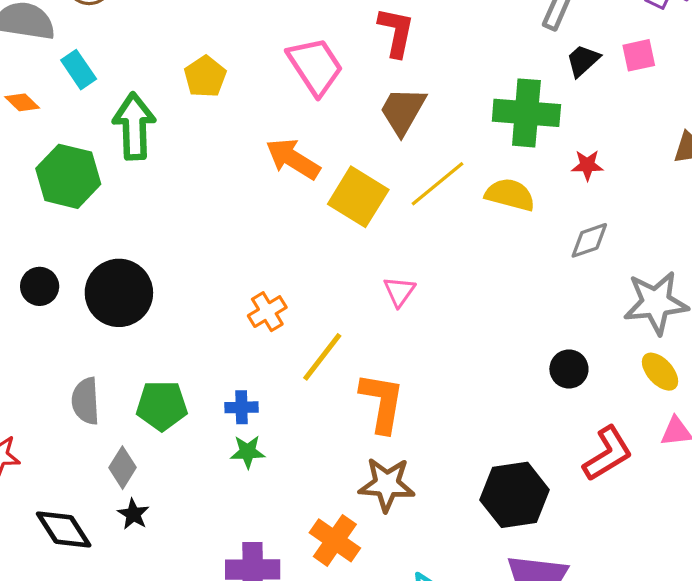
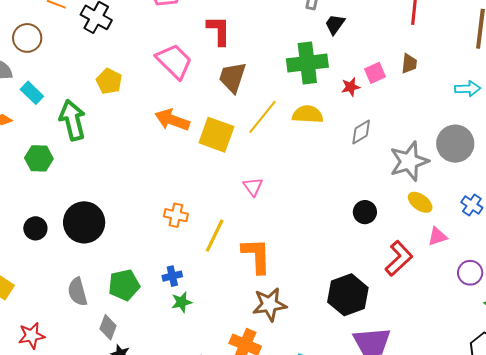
pink square: (639, 55) -> (375, 73), moved
green hexagon: (68, 176) -> (39, 158), size x0.7
orange cross: (267, 312) -> (176, 215), turned -35

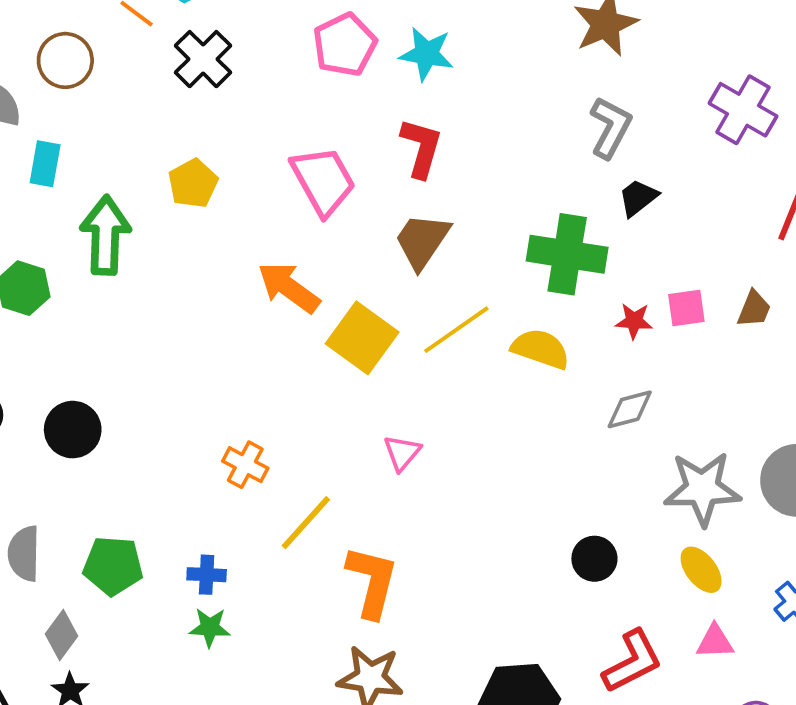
cyan rectangle: (32, 93) -> (45, 164), turned 40
black circle: (84, 222) -> (73, 430), size x0.7

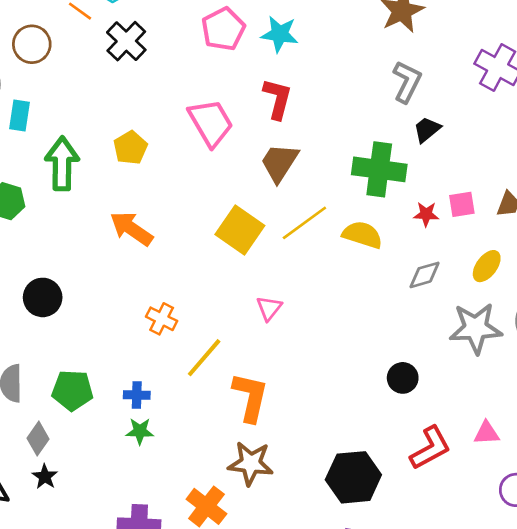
yellow pentagon: (193, 183) -> (130, 148), moved
orange arrow: (289, 288) -> (131, 229), moved
yellow ellipse: (701, 570) -> (487, 266), moved, turned 76

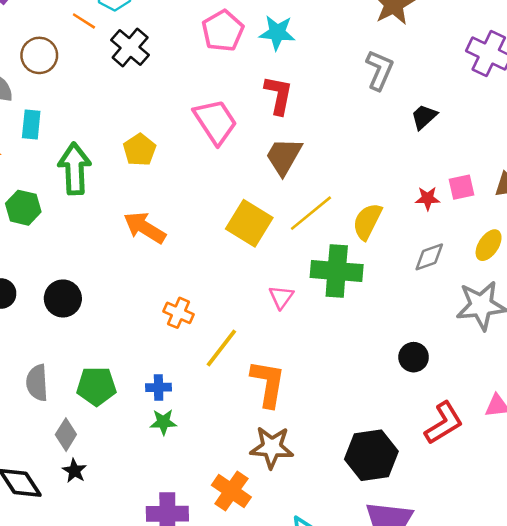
gray L-shape: (407, 82) -> (380, 70), moved
green cross: (379, 169) -> (337, 271), moved
yellow semicircle: (362, 235) -> (367, 221), turned -78

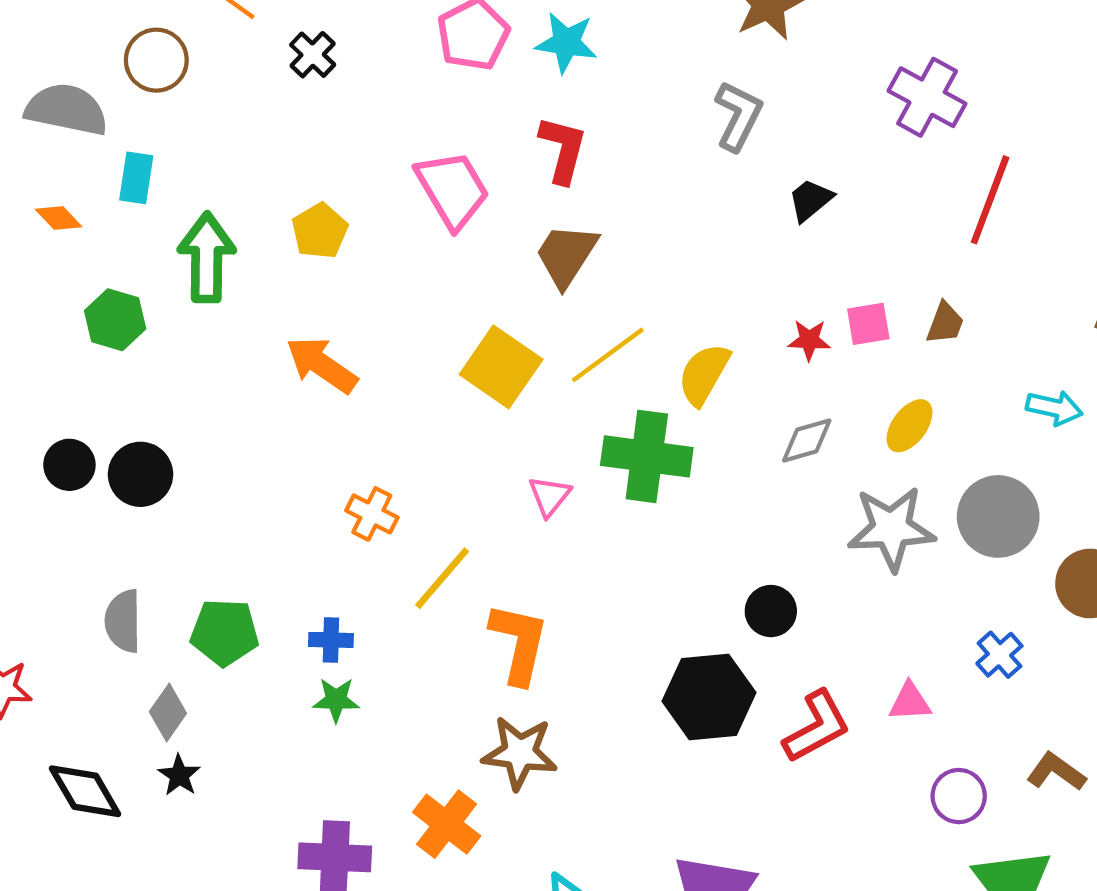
black cross: (130, 47) -> (313, 55), size x0.7
black circle: (63, 298) -> (140, 474), moved
black hexagon: (371, 455) -> (709, 697), moved

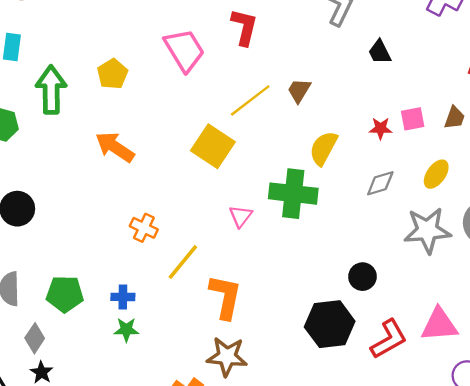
black trapezoid: (810, 200) -> (380, 52), turned -76
brown trapezoid: (566, 255) -> (299, 90), moved, size x0.7
yellow line: (608, 355) -> (250, 100), moved
pink triangle: (910, 702) -> (439, 325), size x1.6

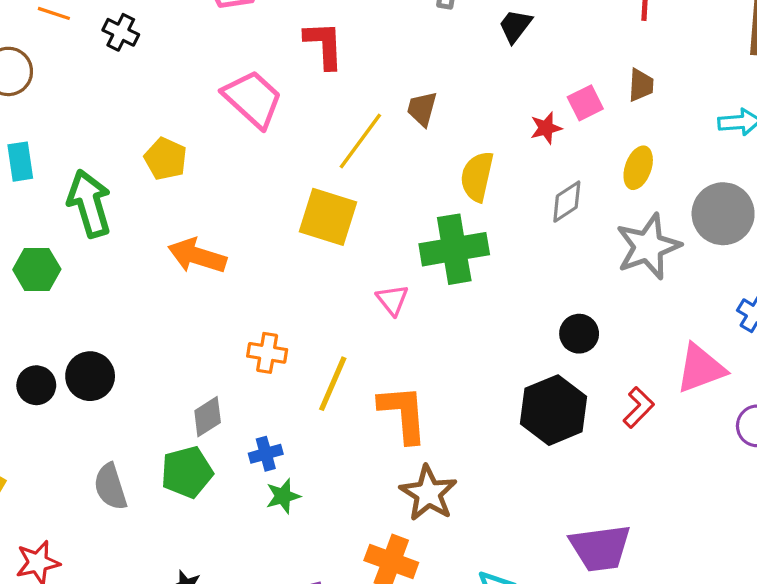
black trapezoid: (380, 52) -> (515, 26), turned 80
gray diamond: (35, 338) -> (208, 417), moved, turned 40
red L-shape: (389, 339) -> (638, 407), size x0.7
brown star: (227, 357) -> (428, 493), turned -30

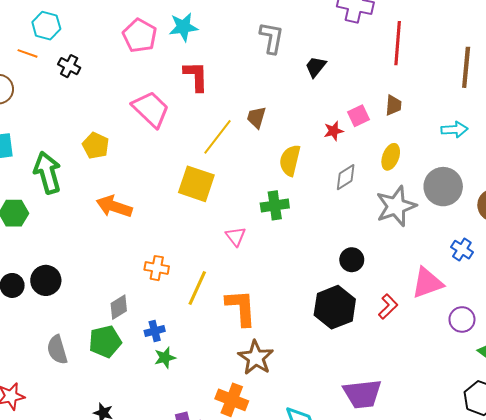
green cross: (454, 249) -> (275, 205), size x0.7

